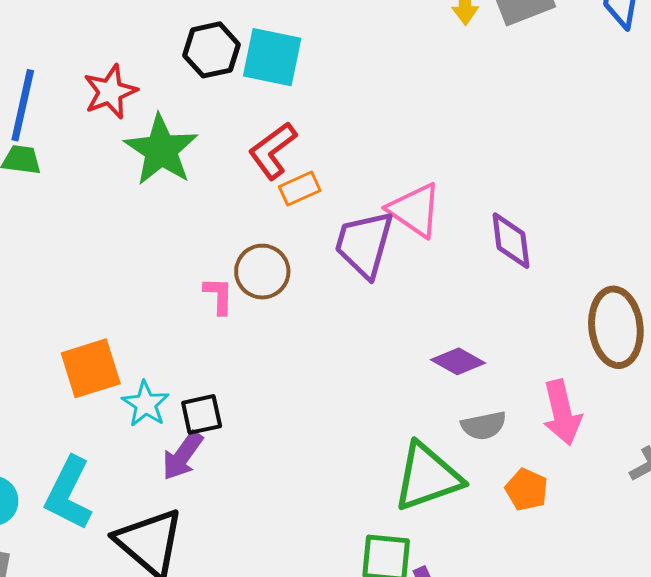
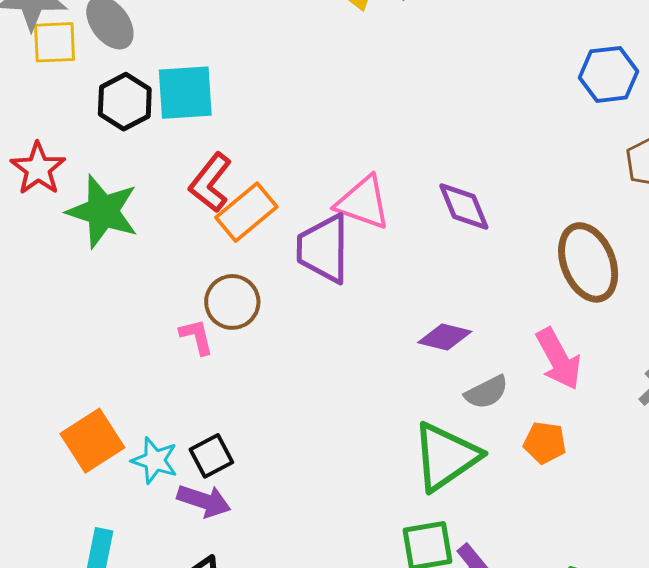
orange rectangle: (300, 189) -> (246, 212), size x1.5
purple arrow: (182, 456) -> (204, 501), turned -92

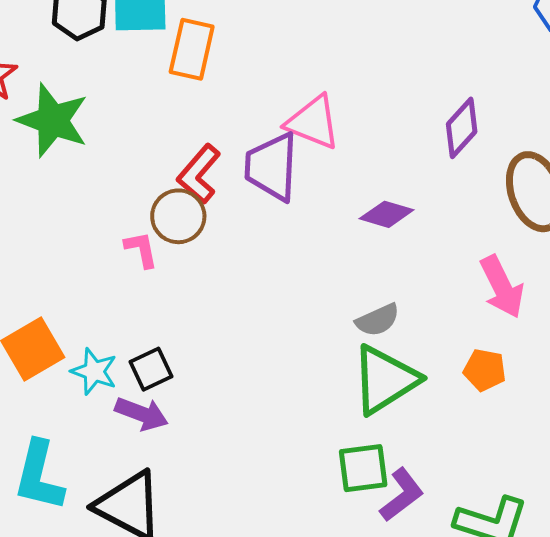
red L-shape: (210, 183) -> (199, 174), moved
purple diamond: (464, 206) -> (462, 128), moved, turned 62
orange rectangle: (246, 212) -> (192, 49), moved, turned -40
purple diamond: (445, 337) -> (387, 214), moved
gray semicircle: (486, 392) -> (378, 320), moved

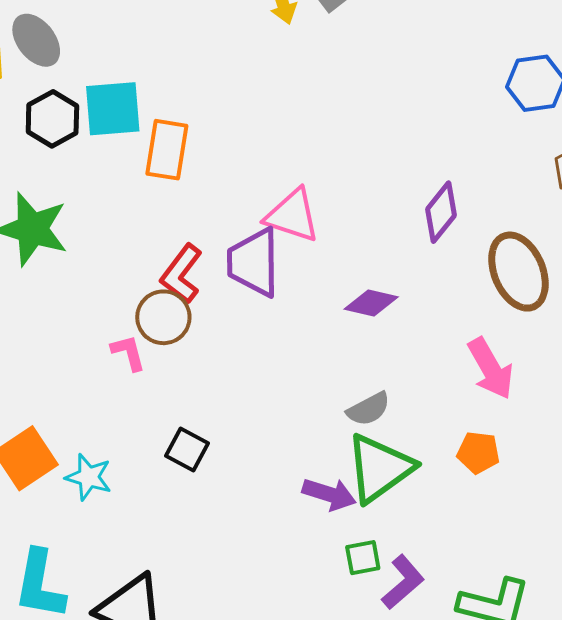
black square: (151, 369) -> (187, 449), moved, turned -33
purple arrow: (142, 414) -> (329, 494), moved
green square: (363, 468) -> (363, 558), size x0.7

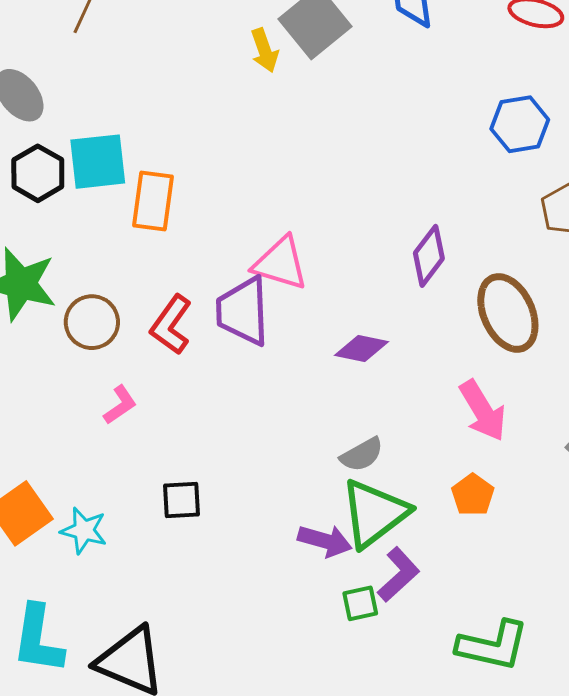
brown circle: (163, 317) -> (92, 322), moved
pink L-shape: (128, 353) -> (120, 405), turned 72
black square: (187, 449) -> (181, 500), turned -30
orange pentagon: (478, 452) -> (473, 495), turned 30
purple L-shape: (403, 582) -> (399, 574), moved

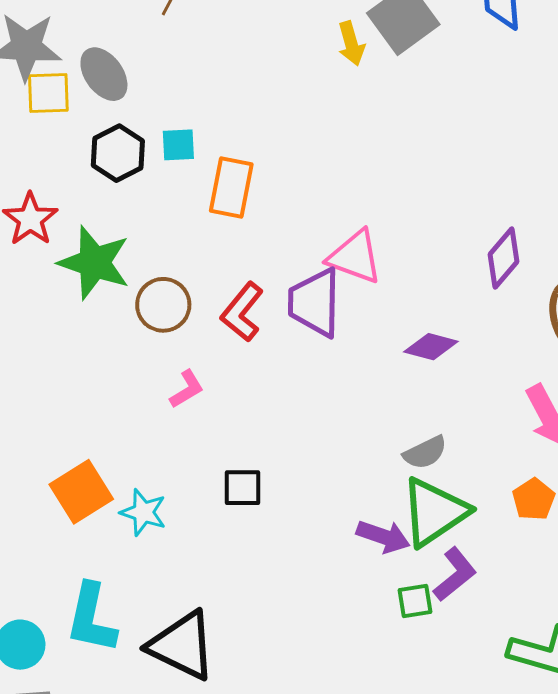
cyan square: (98, 162) -> (178, 145), size x0.6

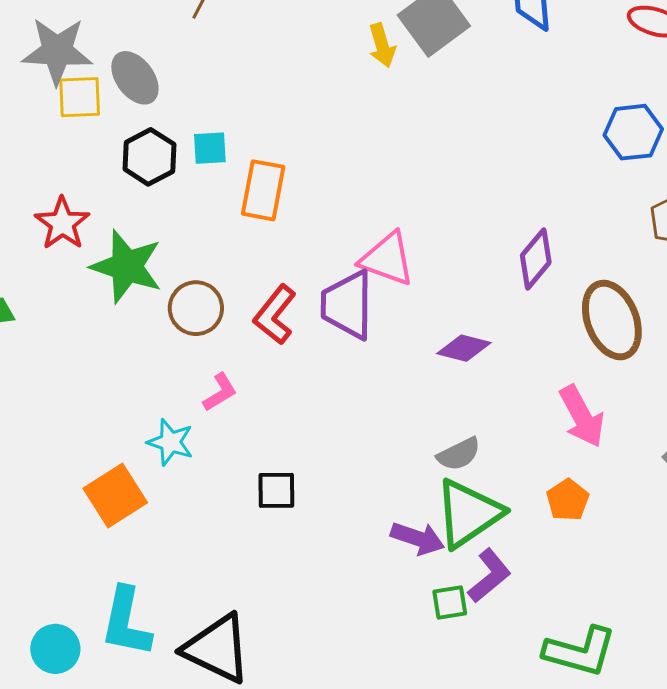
cyan star: (143, 512) -> (170, 442), moved

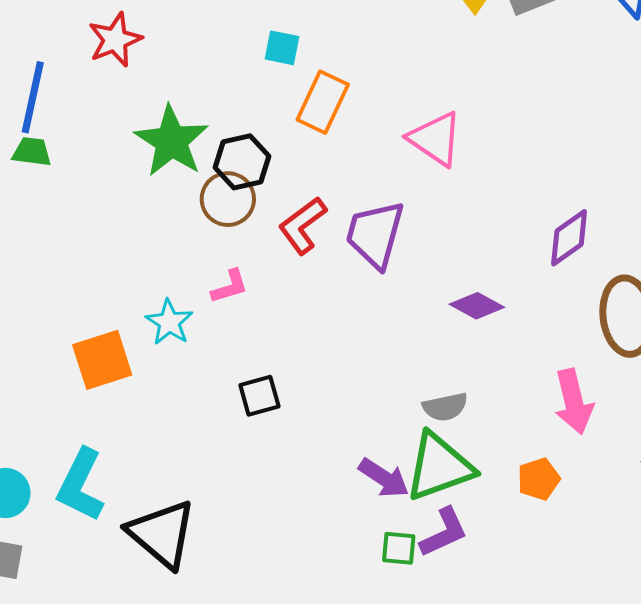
black hexagon: (149, 157) -> (242, 162), moved
red star: (62, 223) -> (115, 40), moved
pink triangle: (387, 259) -> (435, 139), moved
black square: (276, 490) -> (259, 396), turned -30

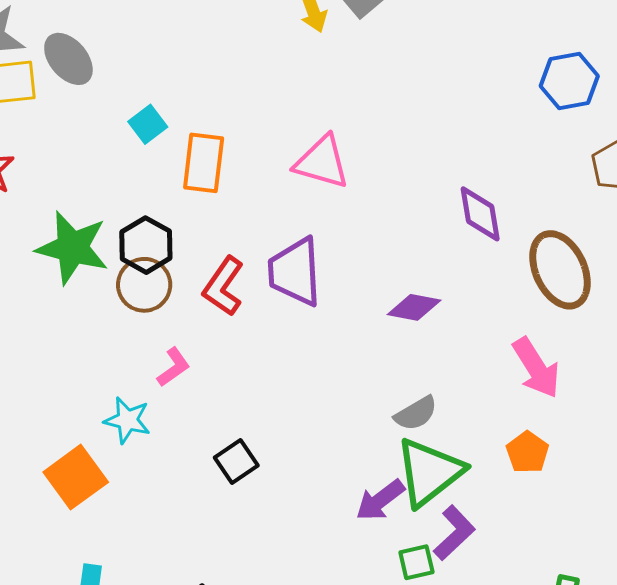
cyan square: (282, 48) -> (148, 124), turned -30
purple diamond: (569, 238) -> (480, 214), turned -46
purple arrow: (384, 478) -> (380, 500), turned 128

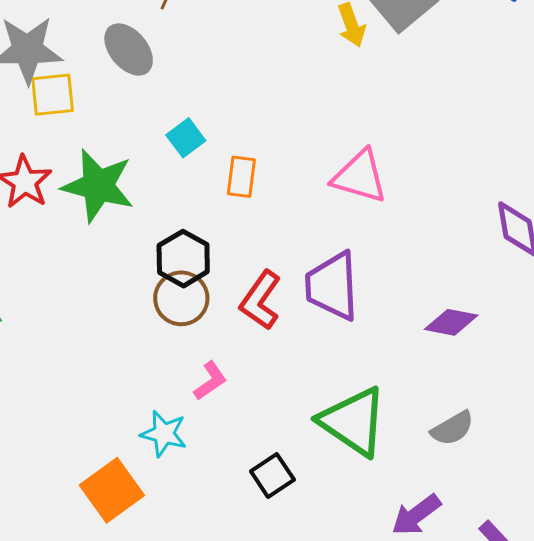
gray ellipse: (68, 59) -> (129, 49), moved
orange rectangle: (204, 163) -> (241, 177), size x0.7
green star: (72, 248) -> (98, 186), moved
green triangle: (429, 472) -> (353, 421), moved, turned -48

